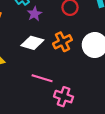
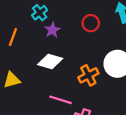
orange cross: (62, 42) -> (88, 75), moved

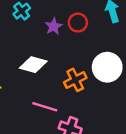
purple star: (52, 30) -> (54, 26), moved

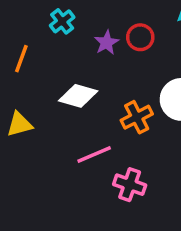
pink line: (45, 107) -> (94, 154), turned -40

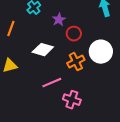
red circle: (140, 37) -> (74, 34), moved

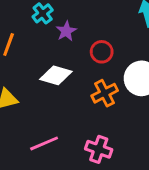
purple star: (59, 20) -> (66, 31), moved
pink line: (52, 83) -> (44, 143), moved

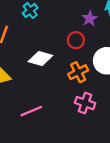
purple star: (66, 31) -> (90, 18), moved
pink cross: (99, 149) -> (85, 103), moved

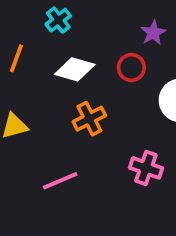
white diamond: (40, 58) -> (75, 69), moved
orange cross: (78, 72) -> (89, 119), moved

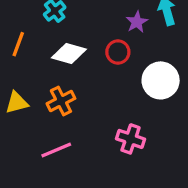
orange cross: (89, 119) -> (61, 101), moved

